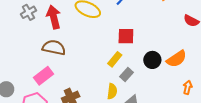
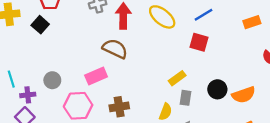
red square: (126, 36) -> (199, 42), moved
gray rectangle: (126, 75) -> (186, 98), turned -48

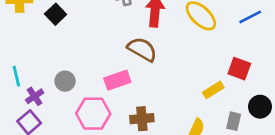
red square: (199, 42) -> (239, 69), moved
purple cross: (28, 95) -> (35, 96), turned -32
gray rectangle: (186, 98) -> (234, 121), moved

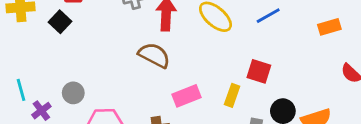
pink rectangle: (117, 80) -> (187, 96), moved
yellow rectangle: (213, 90) -> (232, 95), turned -36

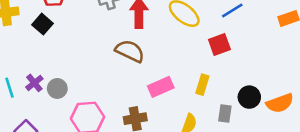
red square: (259, 71) -> (219, 45), moved, turned -35
purple cross: (41, 111) -> (34, 83), moved

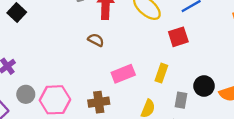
brown semicircle: (130, 51) -> (96, 40), size x0.6
gray circle: (57, 88) -> (26, 94), moved

